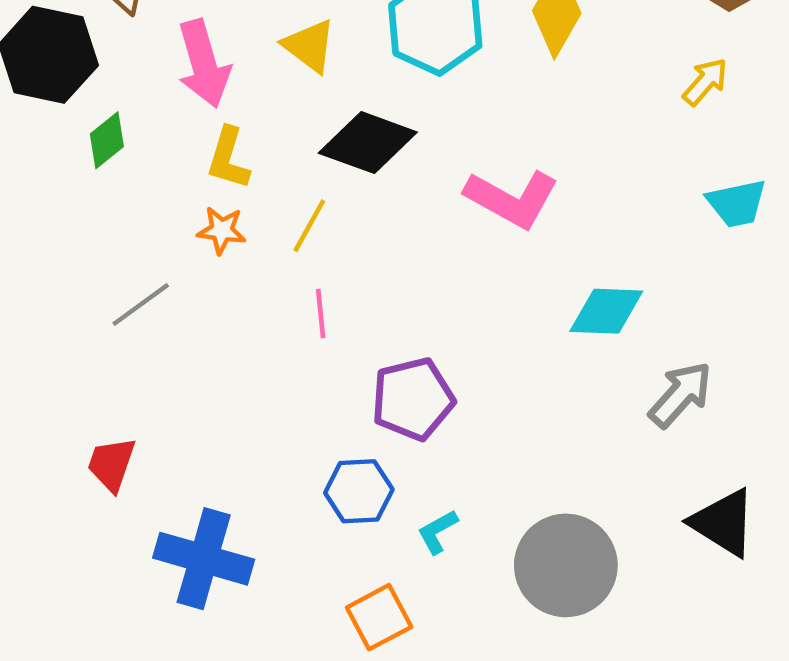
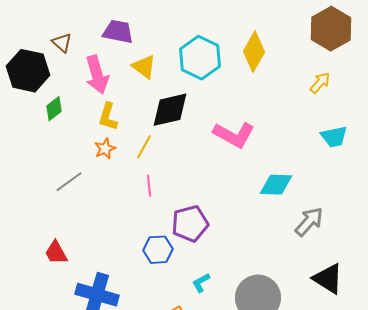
black diamond: (368, 143) -> (170, 110), turned -33
orange star: (222, 230) -> (105, 149), turned -30
red trapezoid: (111, 464) -> (56, 253), turned -48
blue hexagon: (359, 491) -> (158, 250), moved

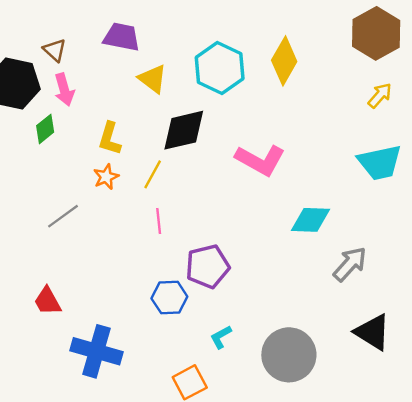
pink arrow: (97, 75) -> (64, 90), moved, size x0.7
yellow arrow: (320, 83) -> (380, 95), moved
cyan trapezoid: (334, 137) -> (380, 162), size x1.4

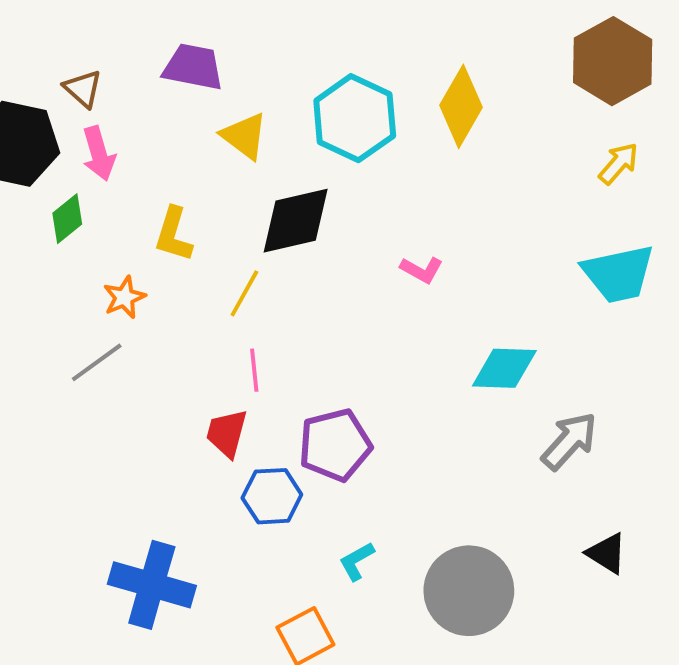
pink L-shape: (260, 160) -> (422, 270), size x0.5
orange star: (106, 177) -> (124, 297), moved
red trapezoid: (47, 301) -> (227, 433), moved, turned 44
black triangle: (373, 332) -> (607, 553), size x0.7

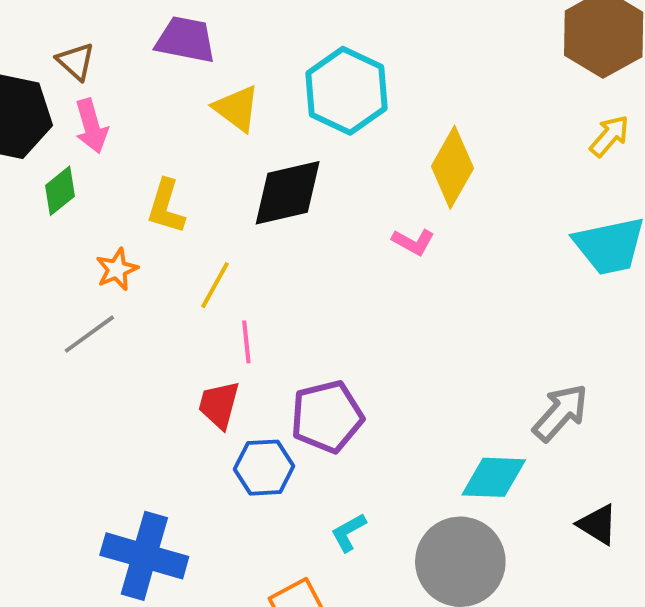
yellow diamond: (461, 106) -> (452, 167), moved
yellow line: (244, 293) -> (215, 285), moved
cyan diamond: (504, 368) -> (494, 477), moved

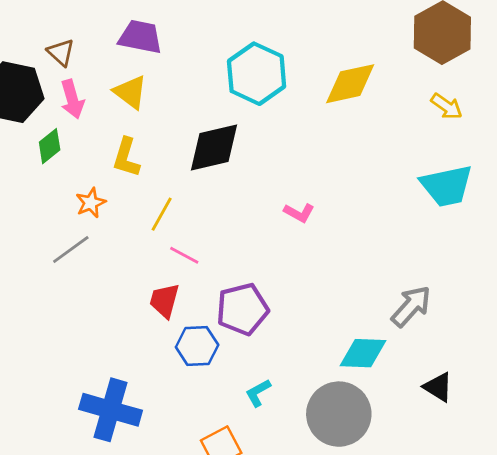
yellow triangle: (237, 108) -> (130, 92), moved
yellow arrow: (609, 136) -> (447, 106), turned 84
yellow diamond: (452, 167) -> (350, 84), moved, turned 48
pink L-shape: (413, 242) -> (299, 213), moved
pink line: (246, 342) -> (184, 255), turned -56

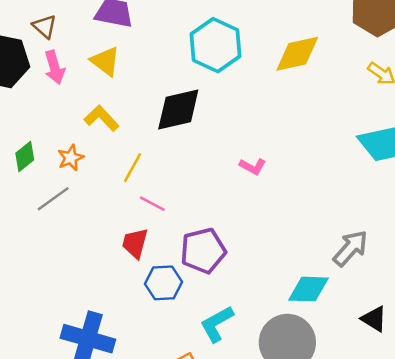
green diamond: (50, 146) -> (25, 157), moved
yellow L-shape: (126, 157) -> (102, 118), turned 120
cyan L-shape: (258, 393) -> (217, 324), size x1.5

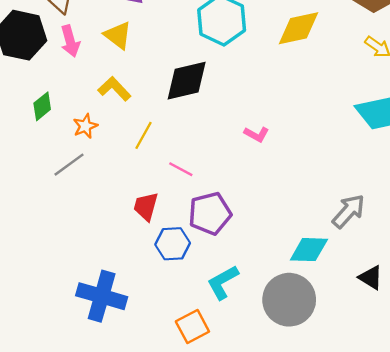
green diamond: (25, 157) -> (42, 106), moved
pink line: (152, 204) -> (181, 169), moved

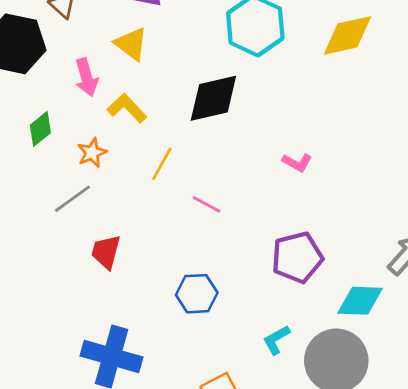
pink arrow: (70, 41) -> (86, 77), moved
red trapezoid: (146, 206) -> (106, 252), moved
purple pentagon: (210, 213) -> (297, 257), moved
cyan L-shape: (223, 282) -> (276, 340), moved, size x0.7

